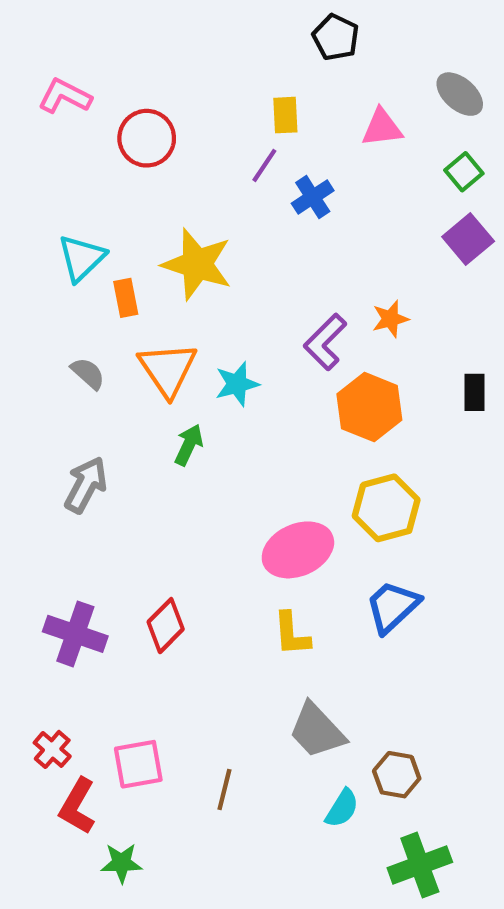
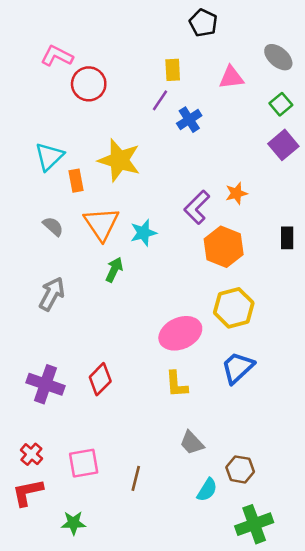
pink L-shape: (65, 96) -> (57, 56), moved
gray trapezoid: (317, 731) -> (192, 443), size x0.7
red L-shape: (77, 806) -> (28, 492), moved, turned 48

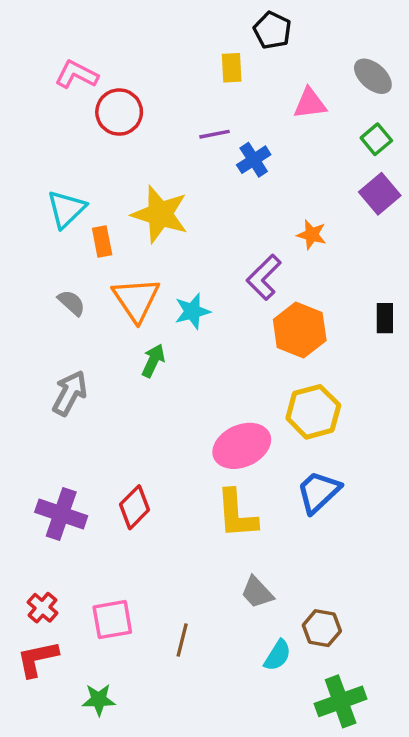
yellow rectangle: (173, 70) -> (232, 68), moved
purple line: (160, 100) -> (214, 134), turned 45
orange star: (236, 193) -> (312, 235), moved, turned 30
yellow L-shape: (177, 384) -> (237, 514), size x1.4

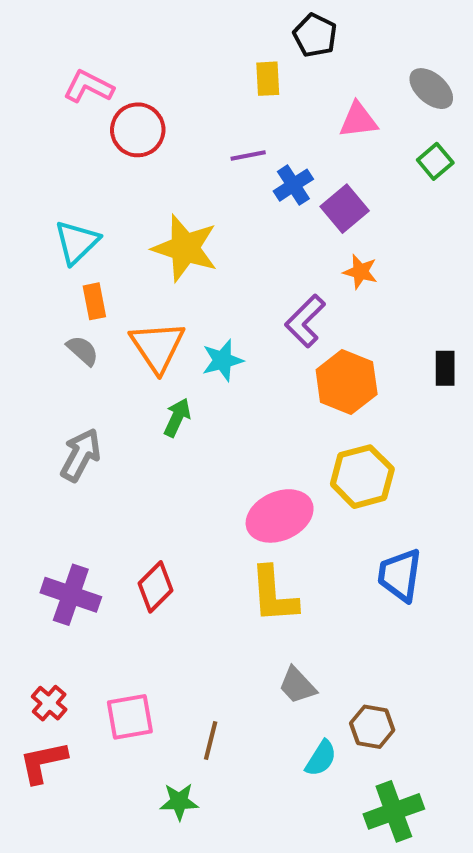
purple square: (380, 194) -> (345, 209), moved
orange rectangle: (102, 241) -> (94, 301), moved
blue trapezoid: (318, 492) -> (400, 575), moved, turned -39
green star: (99, 700) -> (179, 802), moved

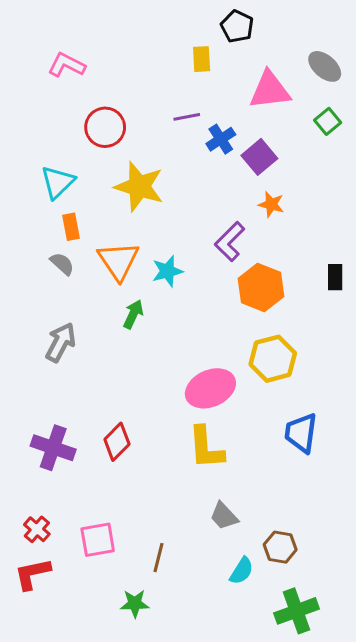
pink triangle: (358, 120) -> (270, 90), size x1.4
red circle: (138, 130) -> (105, 127), moved

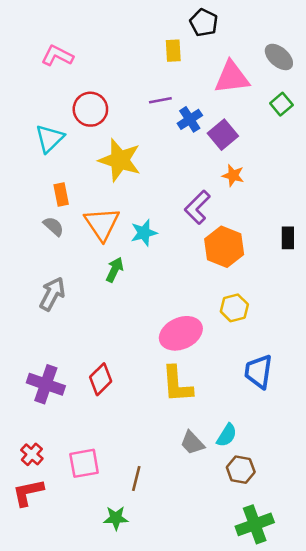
cyan triangle: (58, 182) -> (50, 138), moved
yellow hexagon: (273, 359) -> (234, 308), size x0.7
cyan semicircle: (242, 571) -> (227, 435), moved

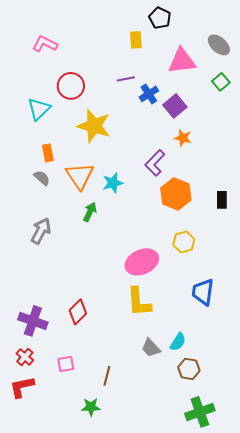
black rectangle: (288, 238) -> (222, 200), moved
red diamond: (101, 379) -> (78, 312), moved
purple cross: (46, 384) -> (33, 321), moved
pink square: (84, 463) -> (66, 364), size x0.7

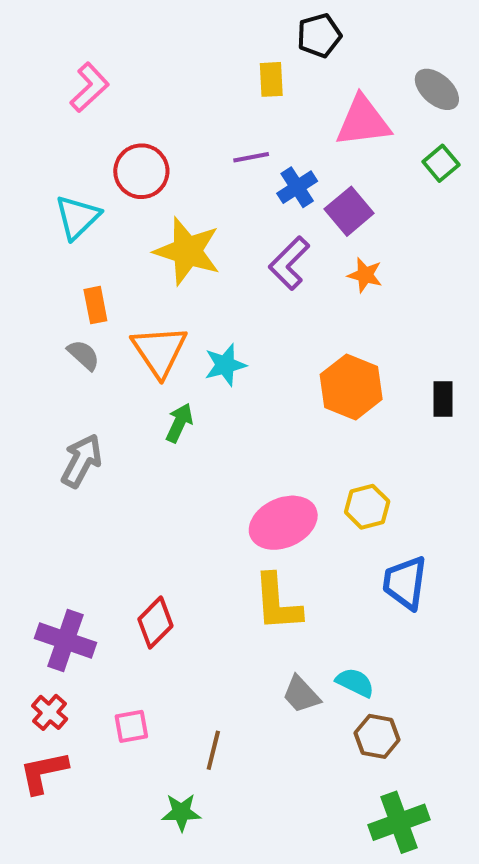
black pentagon: (160, 18) -> (319, 35), turned 30
pink L-shape: (45, 44) -> (89, 87), turned 110
purple L-shape: (155, 163) -> (289, 263), moved
yellow hexagon: (184, 242) -> (367, 507), moved
cyan semicircle: (178, 342) -> (355, 682), turned -96

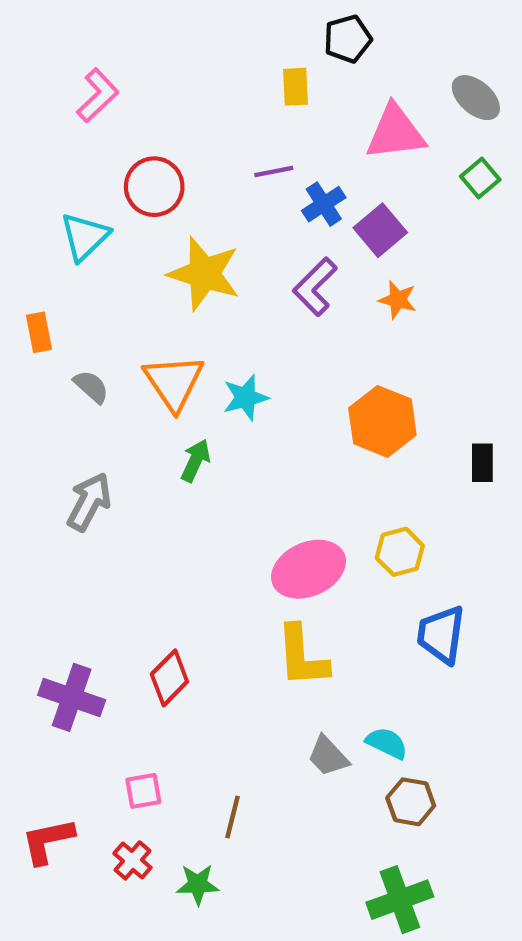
orange rectangle: (95, 305) -> (39, 332), moved
black rectangle: (443, 399) -> (482, 463), moved
red cross: (50, 712) -> (132, 860), moved
green cross: (399, 822) -> (400, 900), moved

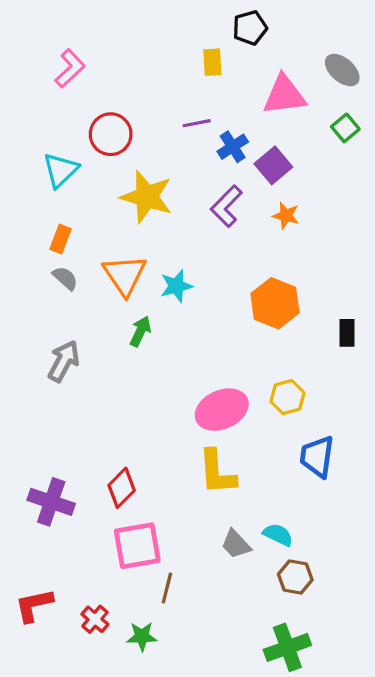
orange rectangle: (39, 332) -> (61, 239), moved, turned 32
pink square: (143, 791) -> (137, 546), moved, size x1.8

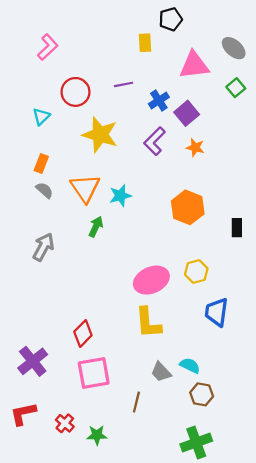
purple line: (197, 123) -> (124, 84), moved
cyan triangle: (61, 170) -> (41, 117), size x0.7
purple cross: (51, 502) -> (33, 361), moved, turned 32
brown line: (167, 588) -> (136, 402), moved

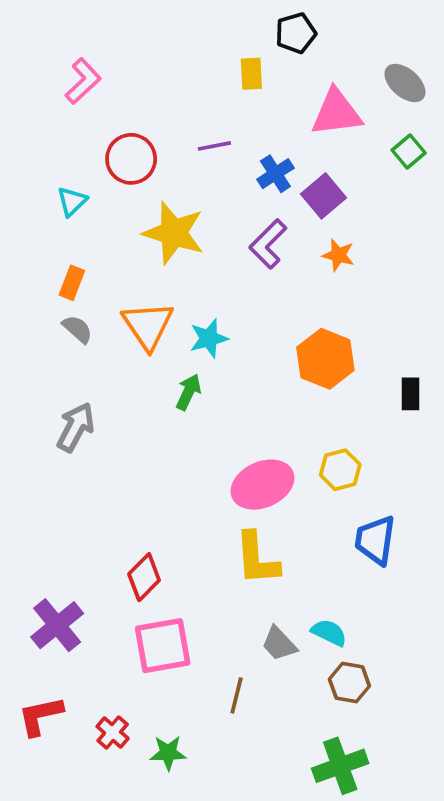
green arrow: (96, 227) -> (188, 392), moved

